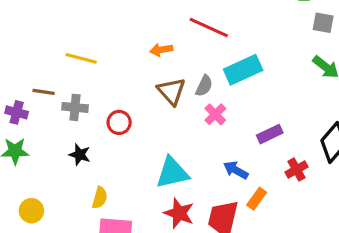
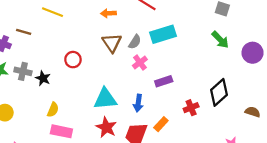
gray cross: (75, 107) -> (23, 71), moved
purple rectangle: (270, 134) -> (164, 81), moved
blue arrow: (236, 170) -> (138, 103), moved, turned -119

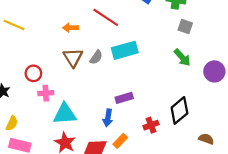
pink cross: (140, 62) -> (46, 93), moved, turned 32
blue arrow: (138, 103) -> (108, 118), moved
brown semicircle: (253, 112) -> (206, 139), moved

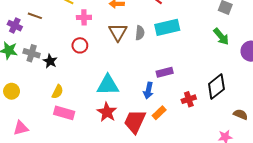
gray semicircle: (96, 57) -> (140, 33), turned -32
pink cross: (46, 93) -> (84, 17), moved

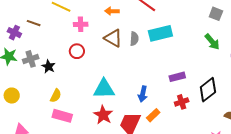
brown triangle: (118, 32) -> (113, 38), turned -30
gray cross: (32, 53) -> (31, 59), turned -35
purple rectangle: (165, 72) -> (177, 77), moved

